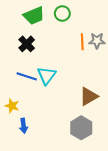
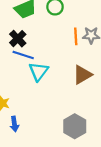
blue line: (27, 76) -> (23, 55), moved
brown triangle: (89, 96) -> (82, 75), moved

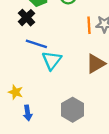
black cross: (18, 39) -> (27, 18), moved
gray hexagon: (75, 126) -> (73, 110), moved

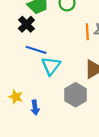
gray hexagon: (73, 110) -> (76, 95), moved
blue arrow: (28, 113) -> (35, 108), moved

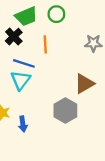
orange line: (87, 32) -> (45, 44), moved
cyan triangle: (51, 66) -> (21, 80), moved

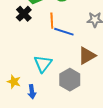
blue line: (24, 63) -> (64, 32), moved
cyan triangle: (21, 80) -> (43, 64), moved

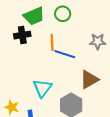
black cross: (24, 14) -> (22, 35), turned 35

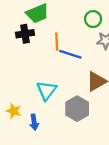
green circle: (63, 14) -> (93, 19), moved

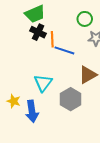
black cross: (25, 34) -> (38, 32), moved, turned 35
blue arrow: (34, 122) -> (32, 111), size x1.5

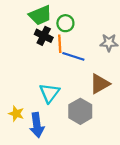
green circle: (85, 19) -> (65, 23), moved

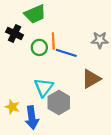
green circle: (65, 23) -> (39, 47), moved
black cross: (44, 36) -> (15, 33), moved
gray hexagon: (80, 111) -> (59, 103), moved

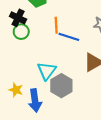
green circle: (39, 47) -> (21, 32), moved

